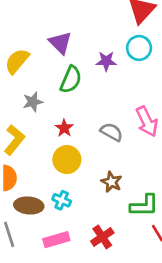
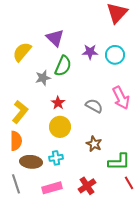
cyan circle: (139, 48) -> (115, 55), moved
gray star: (33, 102) -> (43, 78), moved
cyan cross: (62, 200) -> (56, 158), turned -32

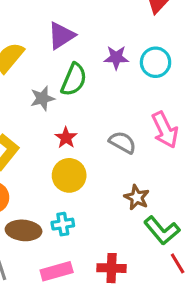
purple triangle: (55, 38) -> (61, 36), turned 42
brown star: (94, 144) -> (137, 197), moved
green L-shape: (119, 162) -> (162, 230), turned 50
red cross: (87, 186) -> (112, 268), turned 36

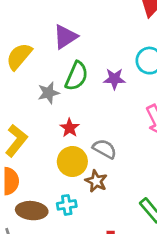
purple star: (116, 58) -> (114, 79), moved
gray semicircle: (123, 142) -> (105, 149), moved
brown star: (137, 197) -> (96, 181), moved

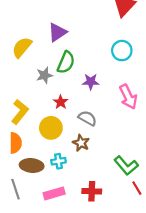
purple star: (114, 79) -> (91, 82), moved
yellow circle: (72, 162) -> (51, 128), moved

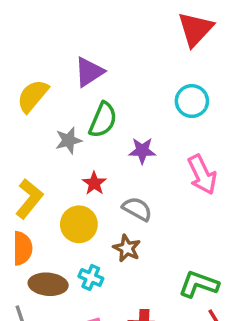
cyan cross: (58, 161) -> (91, 277), turned 32
green L-shape: (126, 165) -> (199, 284), turned 150

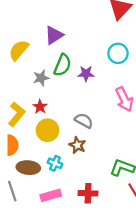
purple star: (142, 151) -> (86, 74), moved
red star: (94, 183) -> (40, 107), moved

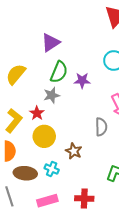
yellow semicircle: (19, 50) -> (16, 74), moved
gray star: (41, 78) -> (52, 95), moved
gray semicircle: (84, 121) -> (101, 127), moved, turned 60

